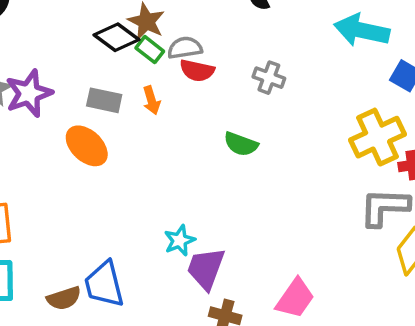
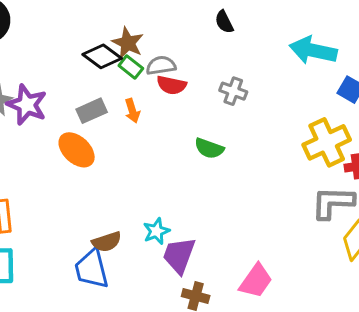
purple star: (29, 93) -> (27, 105), turned -30
gray rectangle: (104, 100) -> (92, 111), turned -36
brown semicircle: (64, 298) -> (107, 242), moved

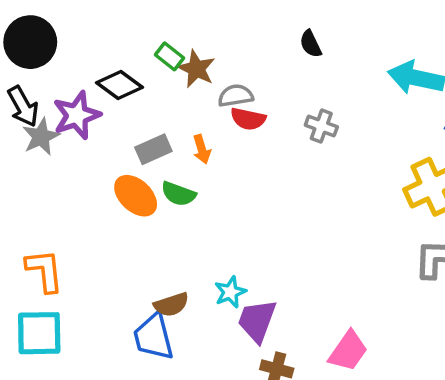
black diamond: (102, 56) -> (120, 85), moved
green rectangle: (131, 67) -> (170, 56), moved
purple star: (27, 105) -> (77, 115), moved, turned 30
green semicircle: (209, 148) -> (178, 194), moved

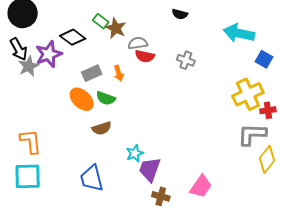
black semicircle: (311, 44) -> (180, 14), turned -49
brown semicircle: (171, 305) -> (102, 128), moved

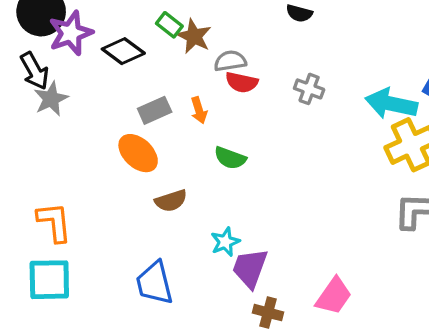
cyan arrow: (239, 33) -> (391, 104), moved
purple star: (49, 54) -> (71, 33), moved
green semicircle: (106, 98) -> (230, 158), moved

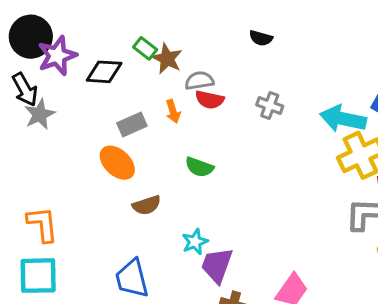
black diamond: (123, 51) -> (104, 72), turned -33
orange arrow: (199, 110) -> (173, 111), moved

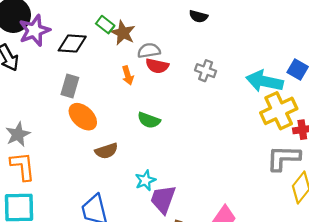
gray star: (40, 114) -> (18, 134), moved
gray rectangle: (132, 125) -> (70, 86), moved, turned -50

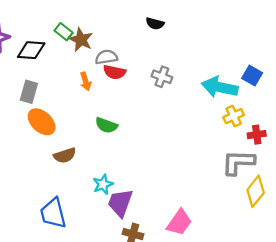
yellow cross: (279, 111) -> (234, 116), size x0.6

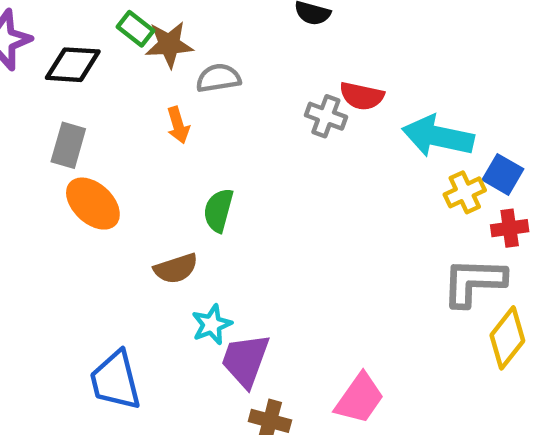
brown star: (81, 40) -> (169, 44), turned -30
red semicircle: (114, 72) -> (362, 96), moved
blue square: (252, 76) -> (503, 174), moved
green semicircle: (106, 125) -> (218, 210), turned 85
brown semicircle: (65, 155) -> (176, 268), moved

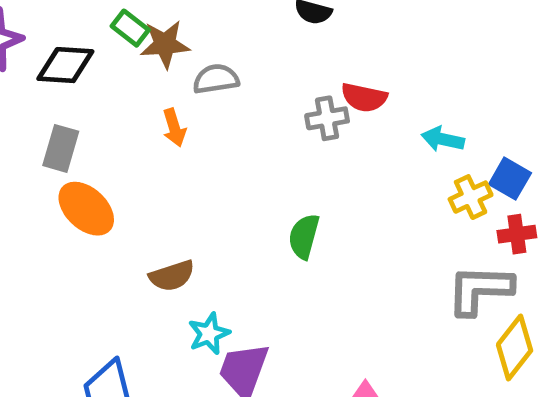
gray cross: (326, 116) -> (327, 118), turned -30
cyan arrow: (438, 136) -> (443, 139), size x0.6
green semicircle: (218, 210) -> (304, 236), moved

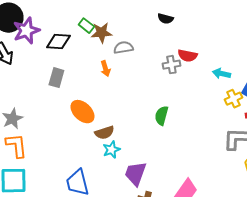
orange ellipse: (86, 209) -> (82, 112), moved
cyan star: (209, 334) -> (111, 150), moved

